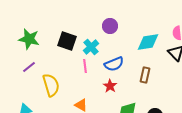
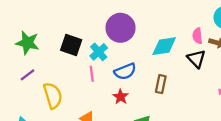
purple circle: (110, 26) -> (121, 28), size x1.6

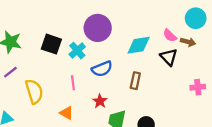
pink semicircle: (197, 36) -> (170, 35), turned -40
pink line: (92, 74) -> (73, 83), moved
red star: (121, 97) -> (100, 101), moved

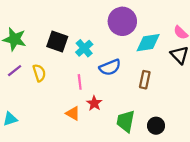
purple circle: (98, 28) -> (122, 21), moved
yellow semicircle: (34, 91) -> (39, 73), moved, size x0.7
red star: (100, 101) -> (94, 103), moved

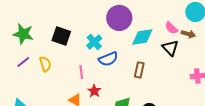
cyan cross: (84, 48) -> (94, 42), moved

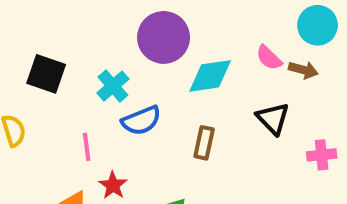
black triangle: (170, 48) -> (273, 118), moved

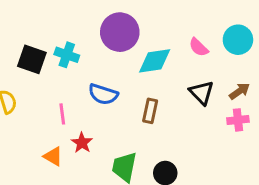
cyan circle: (318, 25) -> (238, 40), moved
brown arrow: (303, 70) -> (239, 91), moved, turned -50
cyan cross: (113, 86) -> (67, 55), moved, turned -30
blue semicircle: (141, 120) -> (103, 94), turned 40

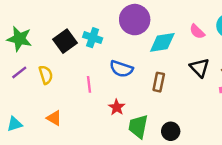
black square: (32, 59) -> (65, 41), turned 35
red star: (82, 143) -> (117, 107), moved
orange triangle: (53, 156) -> (54, 118), moved

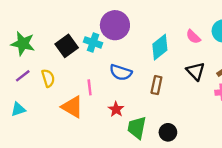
purple circle: (135, 20) -> (115, 25), moved
cyan diamond: (162, 42) -> (160, 47), turned -30
orange triangle: (54, 118) -> (72, 107), moved, size x1.5
cyan triangle: (15, 124) -> (18, 109), moved

